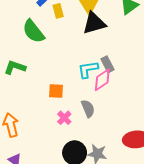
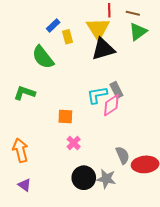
gray semicircle: (88, 109) -> (123, 155), moved

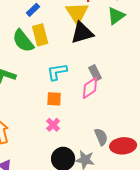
yellow rectangle: (67, 37) -> (40, 35), moved, size x1.5
cyan L-shape: (97, 95) -> (57, 72), moved
orange square: (65, 116) -> (54, 99), moved

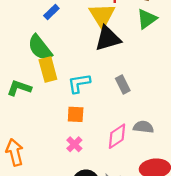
yellow rectangle: (40, 35) -> (48, 69), moved
pink diamond: (90, 88) -> (117, 136), moved
gray semicircle: (101, 137) -> (143, 127), moved, turned -60

